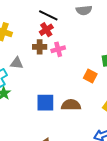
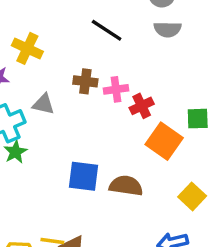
red cross: (46, 30) -> (142, 106), moved
orange square: (90, 76) -> (164, 141), size x1.5

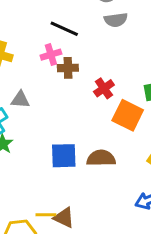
brown cross: (85, 81) -> (68, 68), moved
pink cross: (116, 89) -> (51, 55), moved

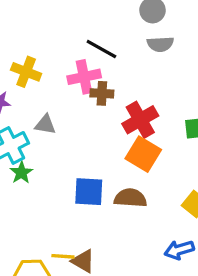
pink cross: (51, 55) -> (84, 77), size x1.4
red cross: (104, 88) -> (140, 120), size x1.5
orange square: (128, 115) -> (143, 154), moved

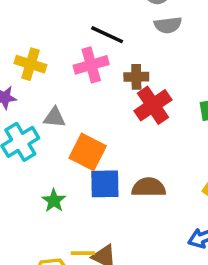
brown cross: (102, 93) -> (136, 77), moved
orange square: (143, 154) -> (88, 152), moved
green star: (21, 173) -> (54, 201), moved

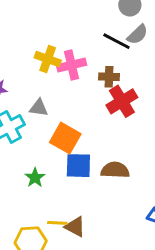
gray semicircle: (168, 25) -> (138, 34), turned -40
black line: (107, 35) -> (117, 41), moved
yellow cross: (30, 64) -> (48, 59), moved

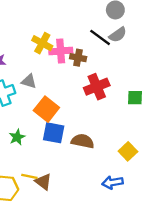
brown cross: (109, 77) -> (78, 58), moved

